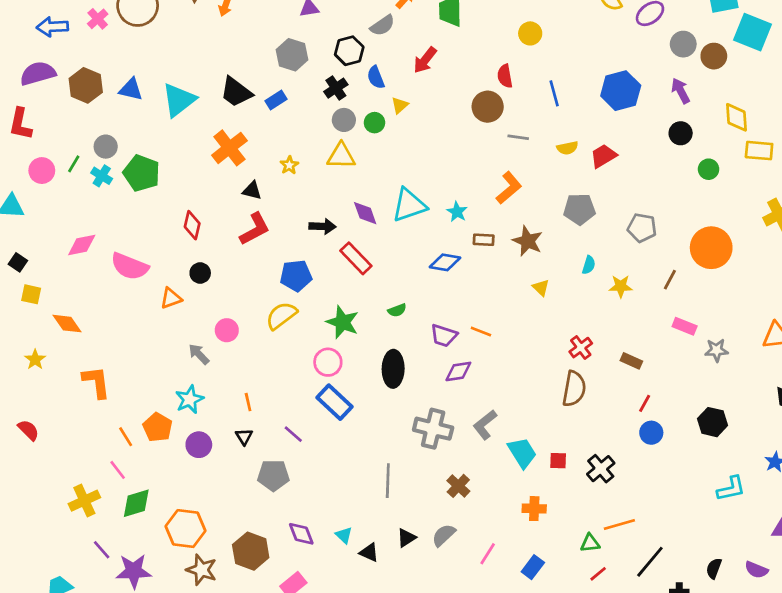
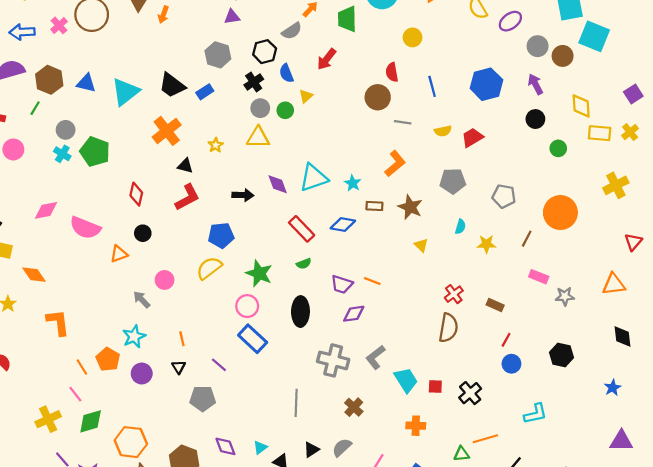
green line: (74, 164) -> (35, 108), moved
red rectangle: (356, 258) -> (302, 229), moved
cyan L-shape: (731, 489) -> (535, 414), moved
cyan triangle: (344, 535) -> (260, 447), turned 40

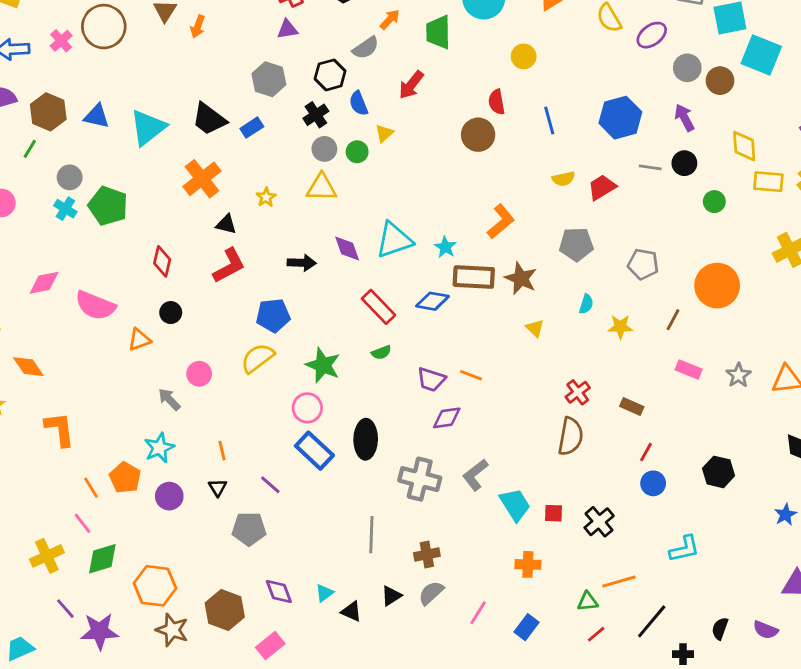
gray line: (403, 122) -> (650, 167), moved
brown rectangle: (374, 206) -> (474, 277), size x1.8
gray star: (565, 296) -> (739, 375), moved, turned -30
black ellipse: (300, 312) -> (366, 439), moved
brown cross: (354, 407) -> (427, 554), moved, turned 36

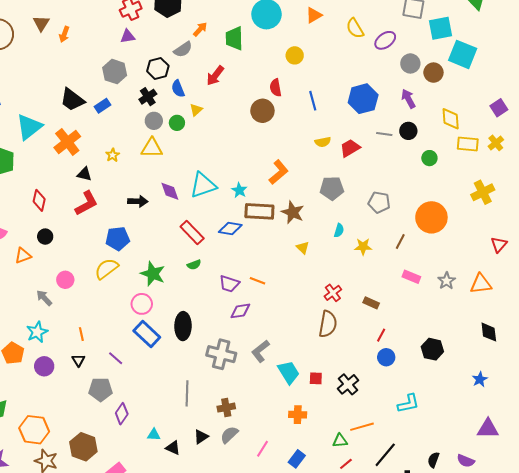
cyan triangle: (148, 128) -> (29, 127), moved
purple diamond: (279, 591) -> (122, 414), moved, turned 55
cyan triangle: (324, 593) -> (154, 435), turned 40

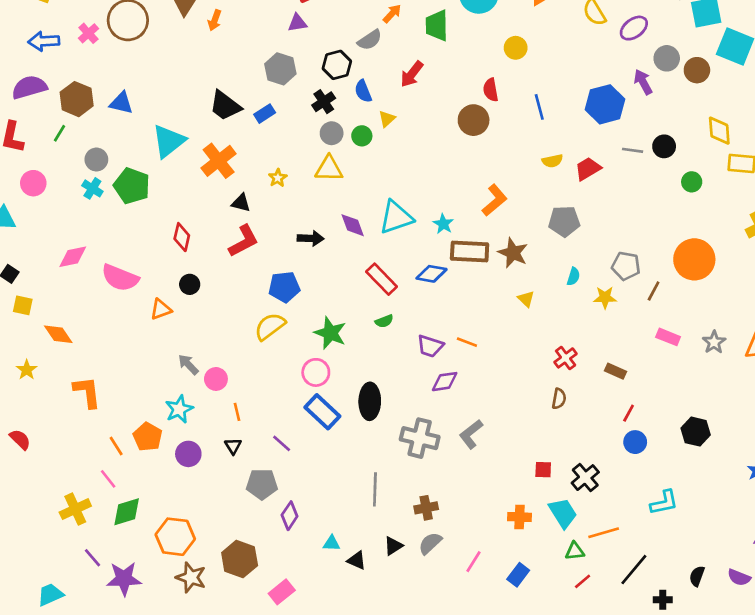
purple arrow: (408, 99) -> (643, 82), moved
gray pentagon: (379, 202) -> (626, 266), moved
pink circle: (65, 280) -> (216, 379), moved
brown semicircle: (328, 324) -> (559, 399), size x0.6
cyan trapezoid: (289, 372) -> (563, 513), moved

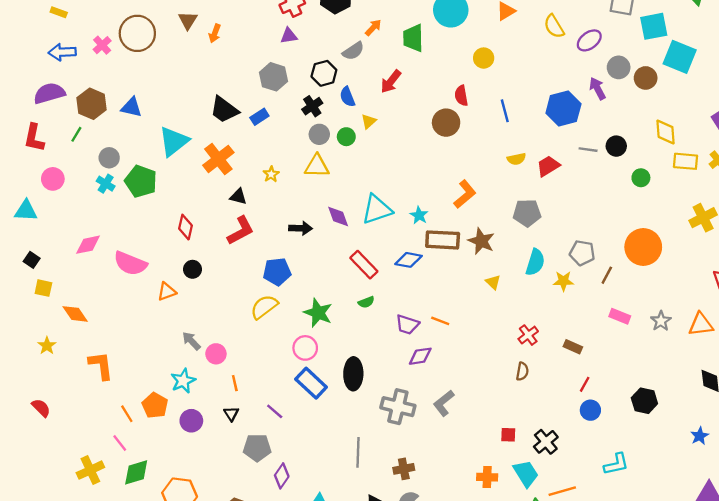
cyan semicircle: (573, 276) -> (535, 262), size x1.6

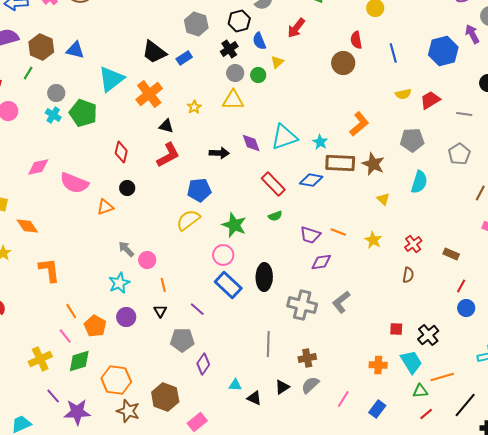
gray line: (588, 150) -> (464, 114), moved
gray pentagon: (582, 253) -> (459, 154), moved, turned 30
yellow star: (563, 281) -> (373, 240), moved, turned 30
orange pentagon: (155, 405) -> (95, 326), moved

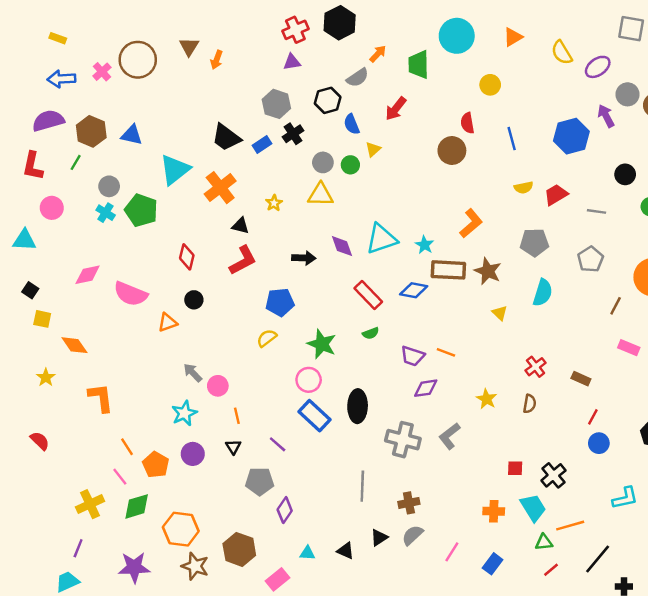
black cross: (229, 49) -> (293, 134), moved
yellow semicircle: (188, 220) -> (267, 338), size x0.7
yellow star: (373, 240) -> (487, 399), moved
cyan triangle: (235, 385) -> (307, 553), moved
purple line: (53, 396) -> (78, 548), moved, turned 63

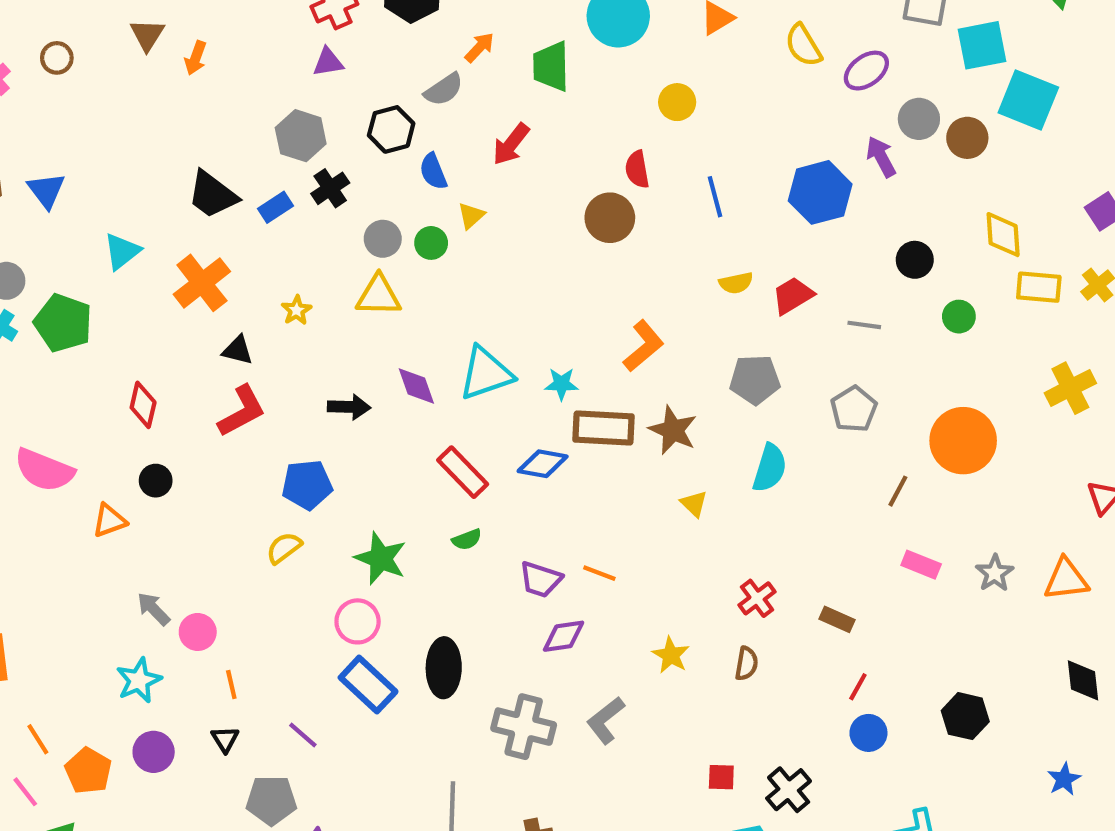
brown circle: (138, 60) -> (57, 58), size x0.5
blue triangle: (132, 135) -> (46, 190), turned 40
cyan triangle: (175, 170) -> (122, 251), size x0.7
cyan star: (424, 245) -> (561, 384), turned -30

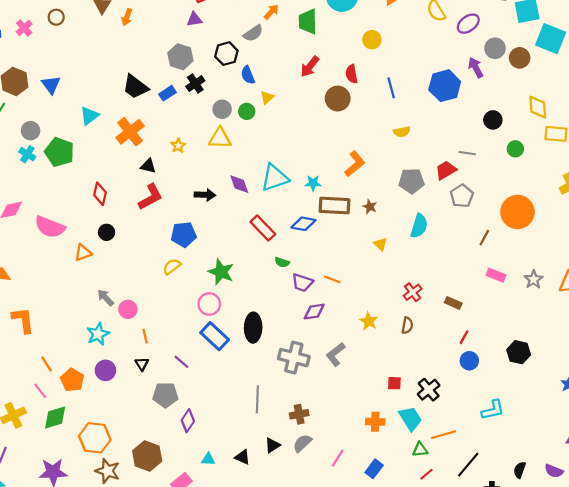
red arrow: (511, 144) -> (310, 66), moved
red trapezoid: (793, 296) -> (446, 170), moved
brown star: (673, 430) -> (370, 207), size x0.6
green semicircle: (467, 539) -> (282, 262), moved, turned 40

